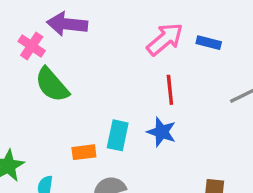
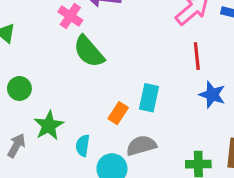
blue star: (162, 132) -> (212, 95), moved
orange rectangle: (84, 152) -> (118, 113), turned -50

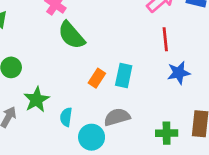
blue star: (212, 95) -> (179, 73), turned -30
orange rectangle: (118, 113) -> (97, 78), moved

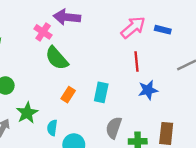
orange rectangle: (97, 78) -> (68, 95), moved
gray semicircle: (117, 117) -> (114, 128), moved, turned -55

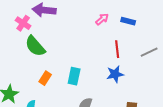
pink arrow: (133, 27) -> (102, 19), size x0.6
red line: (137, 62) -> (117, 49), moved

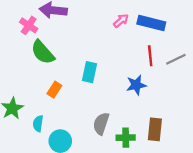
blue rectangle: (128, 21) -> (151, 23), size x1.6
red line: (117, 49) -> (150, 56), moved
cyan rectangle: (74, 76) -> (89, 72), moved

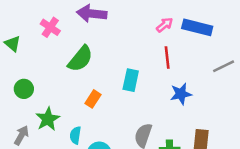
pink cross: (29, 25) -> (50, 27), moved
green semicircle: (43, 52) -> (80, 59), turned -100
red line: (150, 56) -> (167, 57), moved

